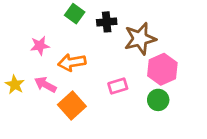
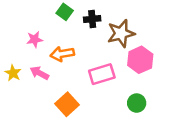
pink rectangle: (118, 86) -> (102, 74), size x1.5
green circle: (158, 100) -> (137, 103), moved
orange square: (72, 105) -> (67, 104), moved

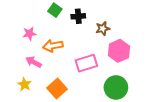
brown star: (121, 33) -> (103, 28), size x0.6
yellow star: (13, 73) -> (24, 84), moved
green circle: (137, 103) -> (116, 87), size x1.5

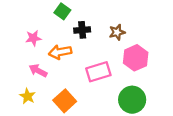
black cross: (78, 16) -> (82, 30), moved

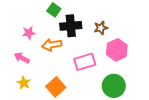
black cross: (82, 30) -> (71, 26), size x1.5
pink arrow: (38, 71) -> (22, 58), moved

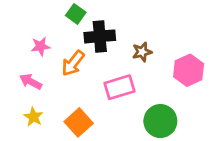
brown star: (101, 28) -> (142, 52), moved
orange arrow: (52, 45) -> (73, 63), turned -42
pink hexagon: (117, 50) -> (189, 70), moved

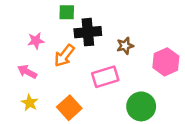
green square: (76, 14) -> (67, 12), turned -35

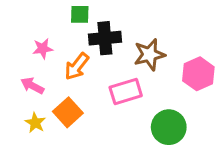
brown star: (125, 46) -> (149, 54), size x1.5
orange square: (69, 108) -> (68, 112), moved

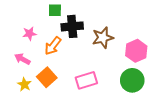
pink rectangle: (126, 92) -> (86, 80), moved
green circle: (169, 127) -> (132, 80), moved

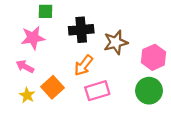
green square: (55, 10) -> (46, 11), moved
pink star: (29, 34) -> (33, 38), size x1.5
orange arrow: (53, 46) -> (84, 65), moved

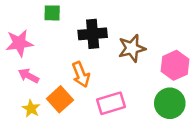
pink star: (33, 38) -> (19, 43), moved
orange arrow: (84, 65) -> (81, 74), moved, turned -60

